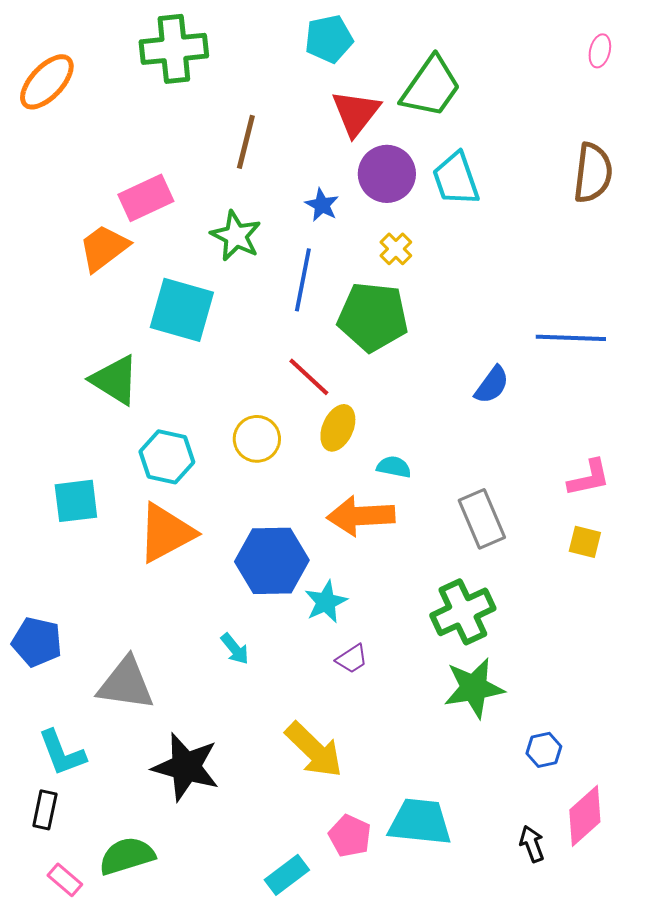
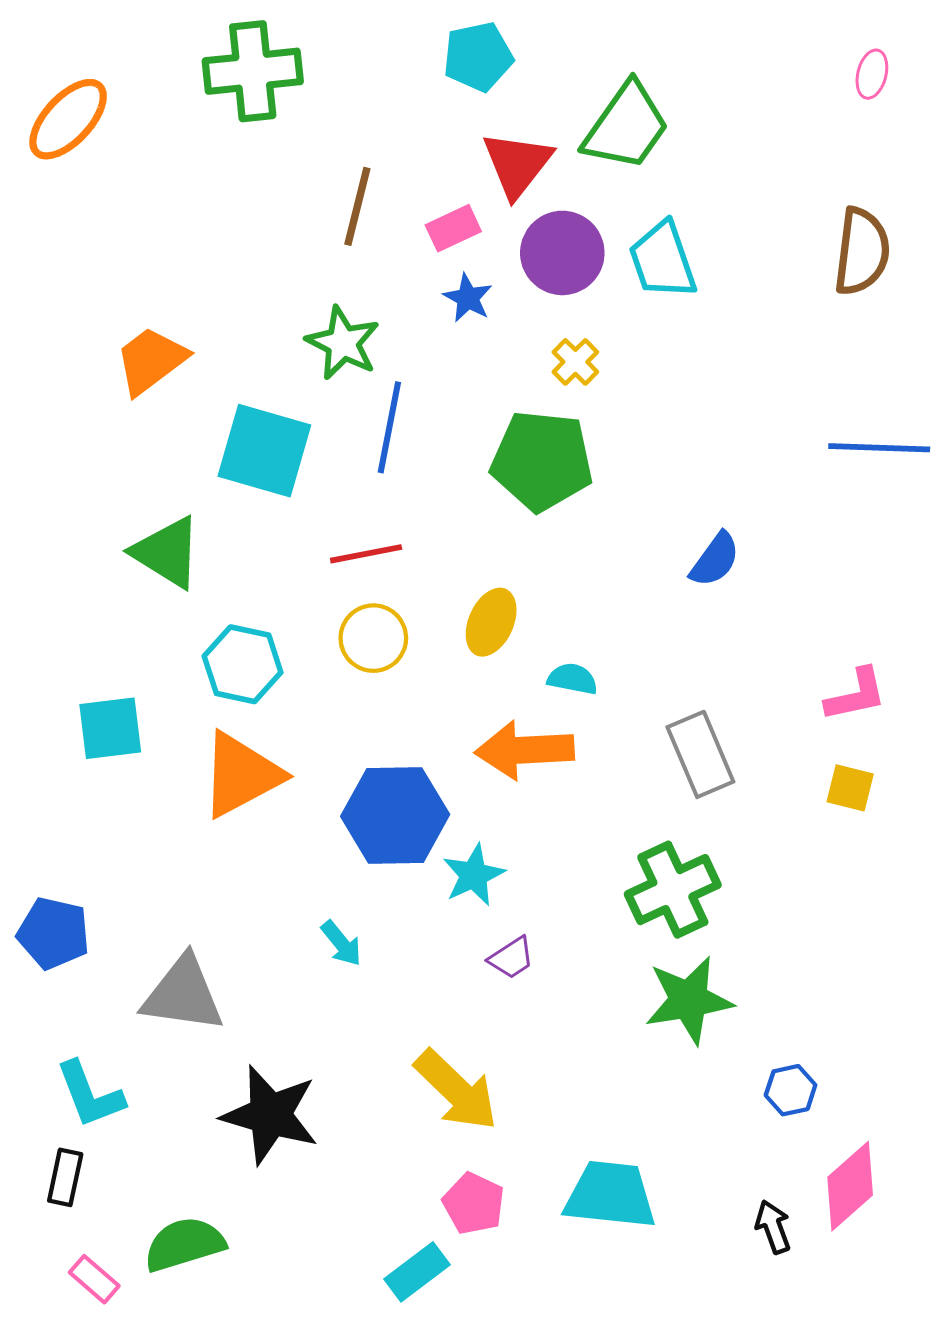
pink rectangle: (146, 198) -> (453, 228), moved, size x0.7
blue line: (303, 280) -> (389, 427), moved
blue line: (571, 338) -> (879, 448), moved
red line: (309, 377) -> (366, 554), moved, turned -54
pink pentagon: (350, 836) -> (474, 1204), moved

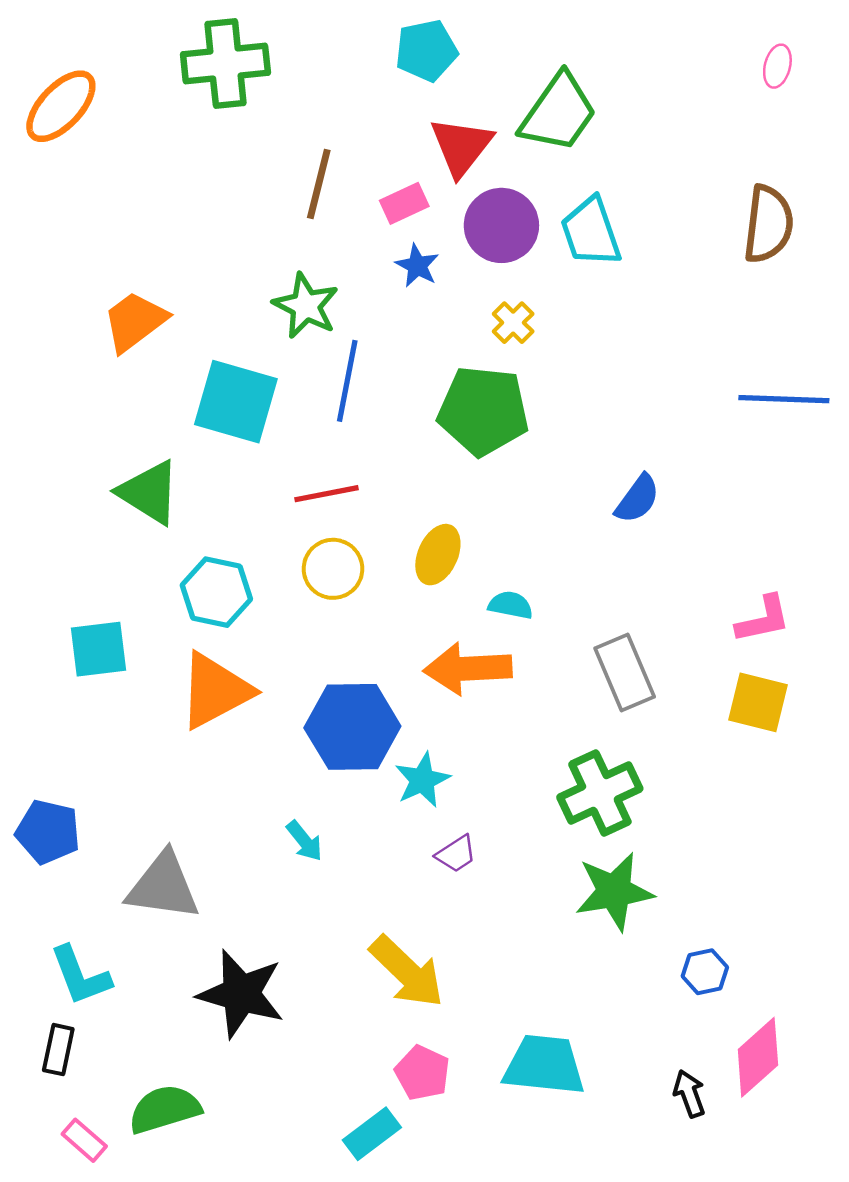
yellow square: (850, 788) -> (758, 702), size x1.4

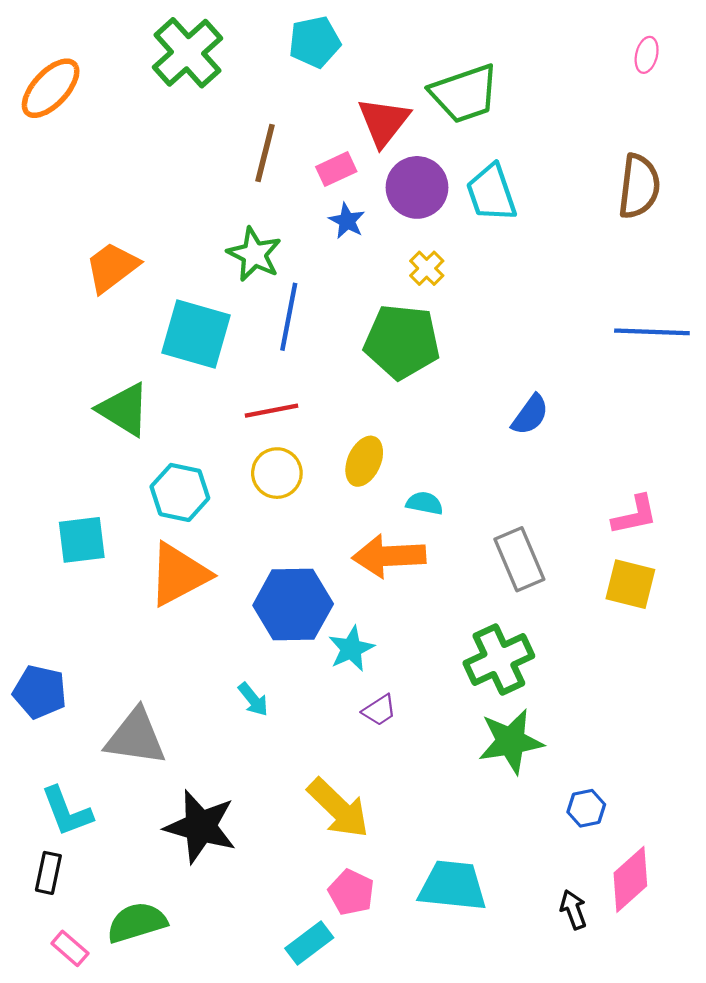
cyan pentagon: (426, 51) -> (315, 42), moved
green cross: (225, 63) -> (187, 53), turned -36
green trapezoid: (558, 113) -> (464, 94), turned 36

